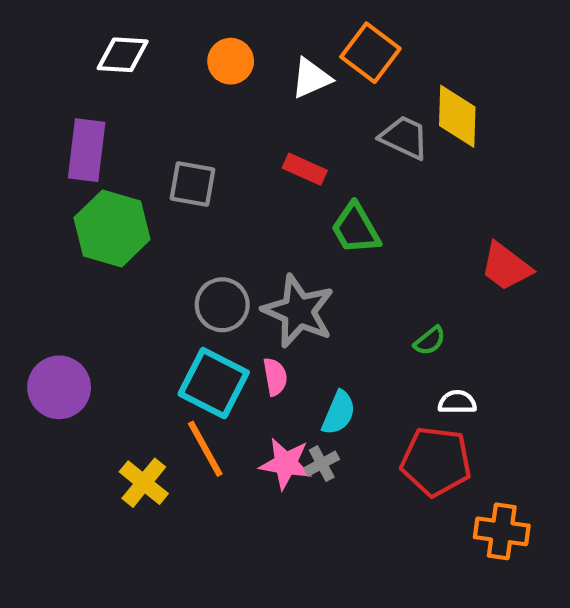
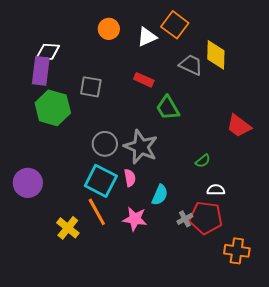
white diamond: (123, 55) -> (48, 52), moved
gray cross: (322, 464) -> (185, 219), moved

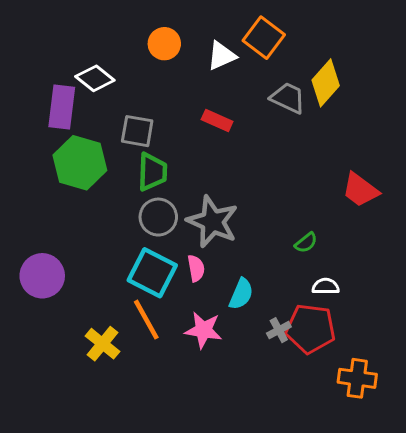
white diamond: (48, 52) -> (95, 78), moved, turned 35
yellow diamond: (216, 55) -> (326, 83), turned 40
green trapezoid: (168, 108) -> (152, 172), moved, turned -148

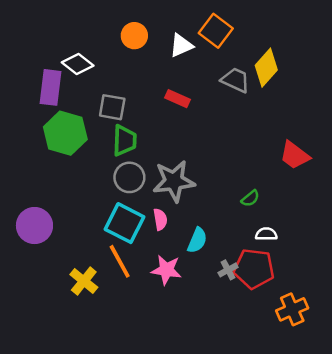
gray star: (213, 222) -> (174, 181), turned -30
orange cross: (357, 378) -> (292, 309), turned -32

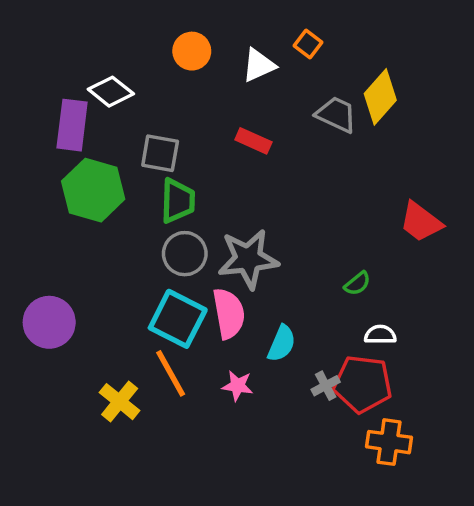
orange square: (216, 31) -> (308, 44), size x0.6
pink semicircle: (160, 219) -> (229, 313), size x1.6
pink star: (166, 270) -> (238, 386), size x0.7
orange cross: (292, 309) -> (389, 442), moved, turned 32

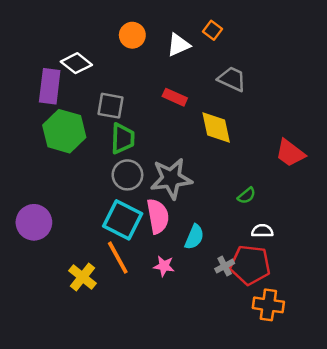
yellow diamond: (380, 97) -> (216, 128), moved, turned -54

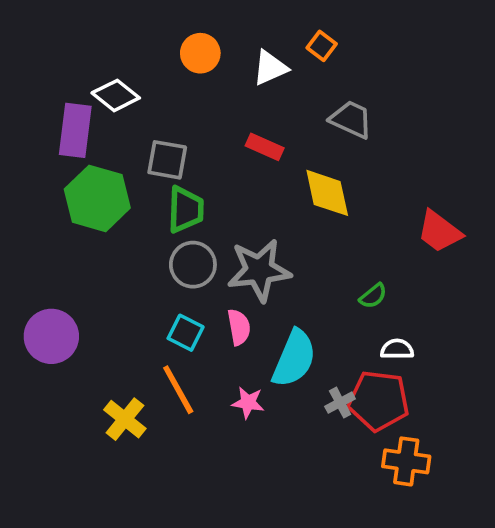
pink semicircle: (158, 216) -> (239, 327), size x0.7
cyan square: (123, 220) -> (186, 333), size x0.6
cyan semicircle: (194, 237) -> (294, 358), size x1.5

